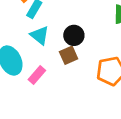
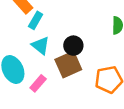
brown square: (69, 55) -> (68, 64), size x1.5

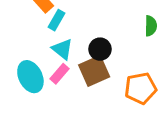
pink rectangle: (38, 83) -> (59, 74), moved

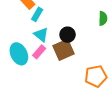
orange pentagon: (141, 88) -> (96, 76), moved

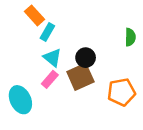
cyan ellipse: (19, 54) -> (20, 100), moved
orange pentagon: (96, 76) -> (121, 92), moved

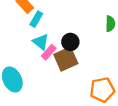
pink rectangle: (50, 79) -> (49, 52), moved
orange pentagon: (121, 92) -> (102, 90), moved

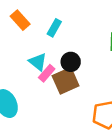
cyan rectangle: (36, 19) -> (54, 28), moved

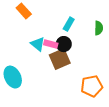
cyan rectangle: (54, 28) -> (69, 24), moved
pink rectangle: (47, 73) -> (51, 44), moved, turned 64

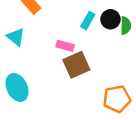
cyan triangle: (38, 44) -> (16, 37), moved
black circle: (64, 44) -> (110, 19), moved

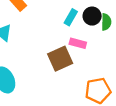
pink rectangle: (65, 46) -> (78, 43), moved

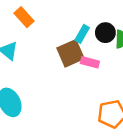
brown square: (60, 59) -> (71, 53), moved

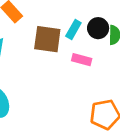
brown square: (71, 53) -> (47, 39), moved, turned 32

